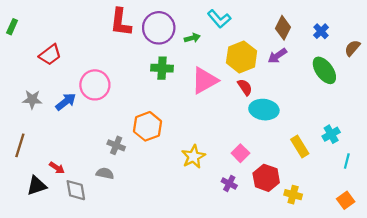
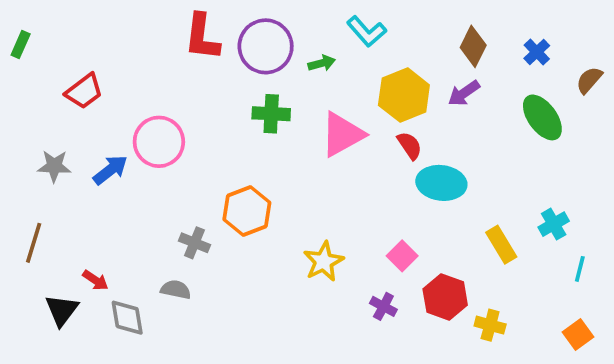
black triangle: (37, 186) -> (62, 310), turned -35

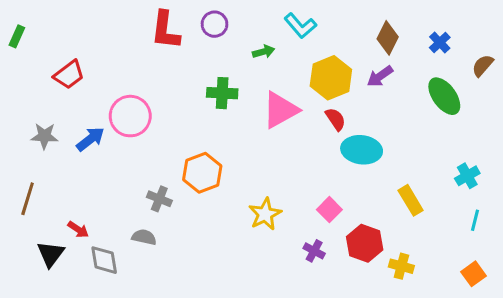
purple circle: (266, 46) -> (214, 24), moved, size x0.6
cyan cross: (554, 224) -> (467, 176), moved

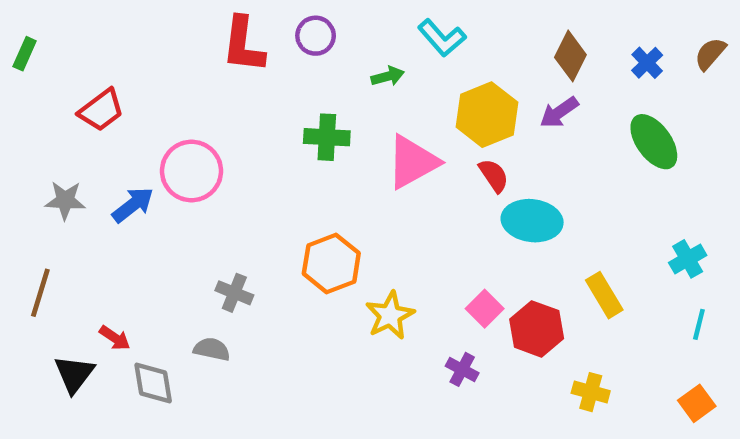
brown semicircle: (483, 66) -> (710, 54), moved
orange hexagon: (202, 173) -> (331, 263), moved
red hexagon: (365, 243) -> (537, 329), moved

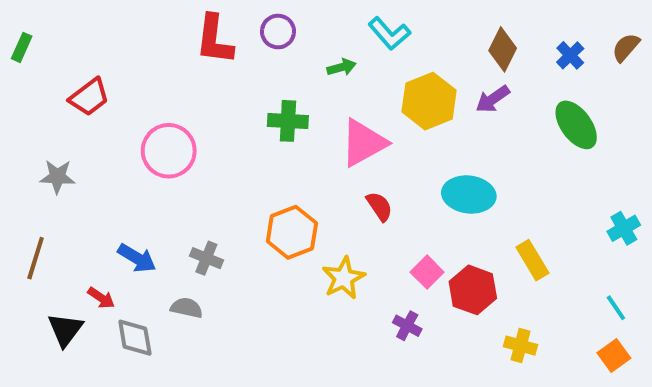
red semicircle: (494, 176) -> (379, 206), moved
blue arrow: (133, 205) -> (137, 258), moved, turned 69
cyan cross: (688, 259) -> (624, 228), moved
cyan line: (699, 324) -> (616, 308), moved, turned -48

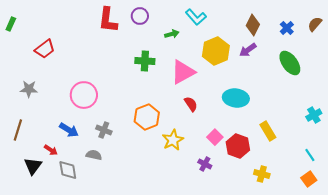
pink circle: (169, 151) -> (84, 95), moved

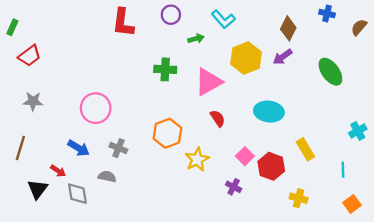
purple circle: (140, 16) -> (171, 15), moved
blue cross: (287, 28) -> (327, 14), moved, turned -32
red trapezoid: (45, 49) -> (30, 56), moved
cyan line: (310, 155) -> (343, 170), moved, turned 32

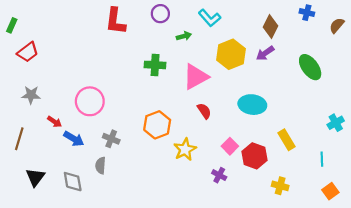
red arrow: (58, 171) -> (55, 122), moved
gray semicircle: (107, 177) -> (100, 165), turned -98

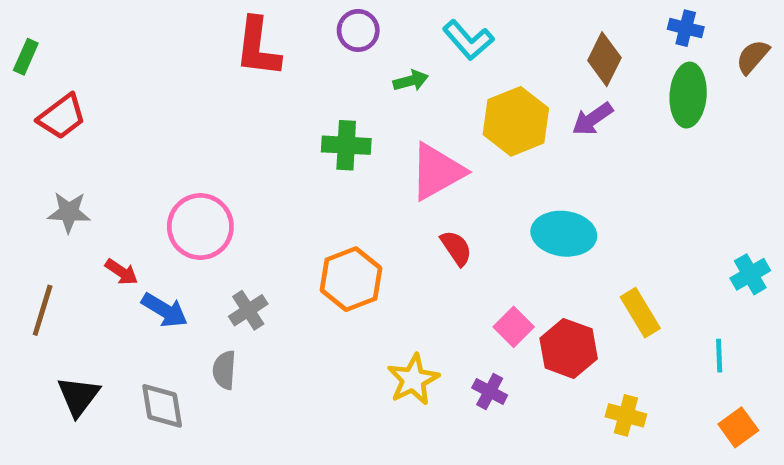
green ellipse: (310, 67) -> (688, 95), moved, turned 40
gray cross: (111, 139) -> (248, 310), turned 35
yellow star: (185, 149) -> (413, 380), moved

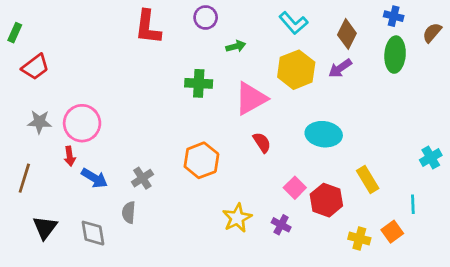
cyan L-shape: (468, 40) -> (293, 23), moved
pink circle: (200, 227) -> (82, 123), moved
red arrow: (121, 272) -> (70, 156), turned 48
orange square: (738, 427) -> (392, 232), moved

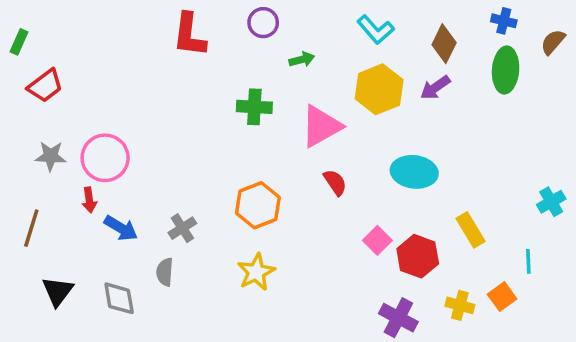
yellow star: (237, 218) -> (256, 272), moved
purple cross: (281, 225) -> (398, 318), moved, size x1.5

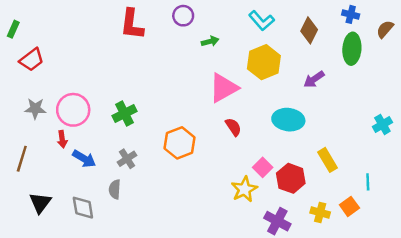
purple arrow: (435, 88) -> (314, 79), moved
green cross: (254, 107) -> (125, 113), moved, turned -30
cyan cross: (551, 202) -> (382, 125), moved
yellow star: (256, 272) -> (244, 189), moved

